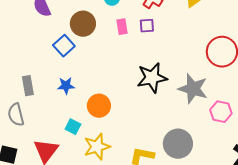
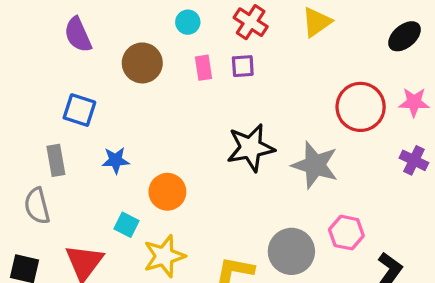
blue square: (64, 46) -> (79, 110), moved, turned -30
pink hexagon: (221, 112) -> (346, 233), moved

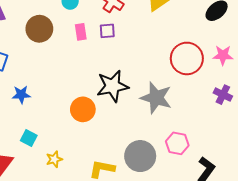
orange circle: (167, 192) -> (83, 109), moved
yellow star: (164, 256) -> (54, 159), size x0.6

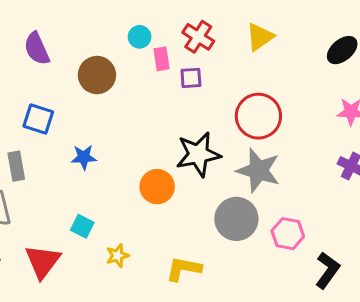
pink rectangle: (81, 32) -> (162, 59), moved
red circle: (187, 58) -> (258, 116), moved
blue star: (21, 95) -> (84, 157), moved
gray circle: (140, 156) -> (236, 219), moved

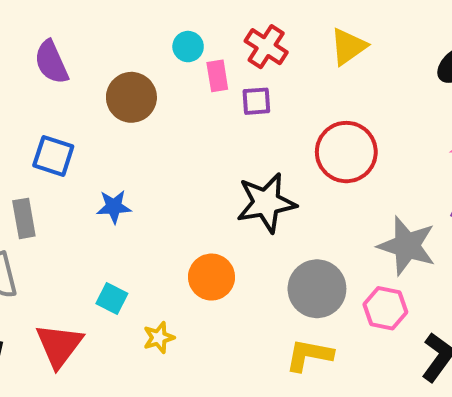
gray star: (258, 170) -> (407, 246), moved
orange circle: (157, 187) -> (212, 277), moved
yellow L-shape: (184, 269) -> (309, 355), moved

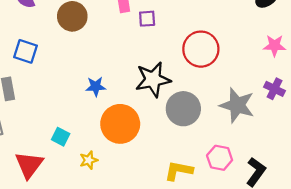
blue star: (114, 207) -> (96, 86), moved
orange circle: (212, 277) -> (120, 124), size x1.4
gray circle: (317, 289) -> (183, 109), moved
pink hexagon: (385, 308) -> (220, 158), moved

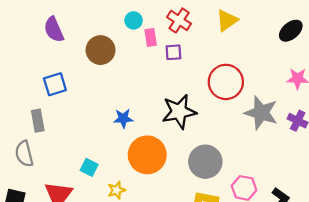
blue square: (26, 51) -> (55, 84), turned -35
gray star: (237, 105) -> (261, 113), moved
gray circle: (183, 109) -> (205, 162), moved

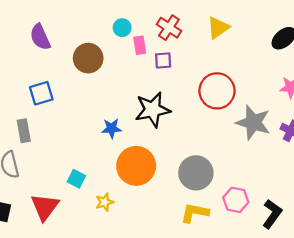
black star: (179, 112) -> (153, 110), moved

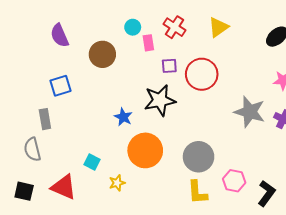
purple square: (163, 60) -> (169, 66), moved
red circle: (217, 91) -> (202, 74), moved
blue star: (112, 128) -> (123, 117), turned 30
red triangle: (45, 207) -> (64, 187), turned -44
yellow L-shape: (195, 213) -> (197, 192), turned -105

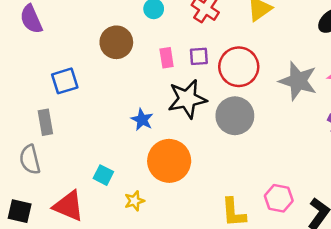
purple semicircle: (60, 36) -> (31, 19), moved
pink rectangle: (148, 43) -> (167, 58), moved
gray star: (250, 112) -> (298, 81), moved
gray circle: (199, 157) -> (235, 116), moved

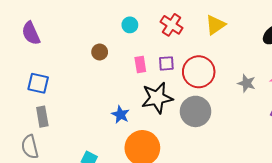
brown circle: (116, 42) -> (100, 52), size x0.6
blue square: (65, 81) -> (38, 83), moved, turned 30
gray star: (298, 81) -> (247, 83), size x0.6

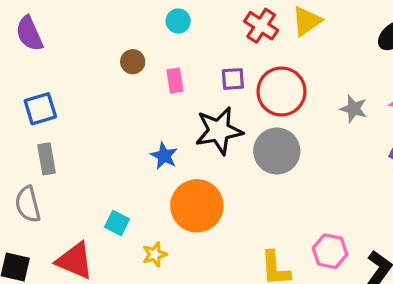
red cross: (172, 25) -> (261, 26), moved
pink rectangle: (140, 65) -> (175, 81), moved
blue square: (38, 83) -> (40, 109), turned -30

